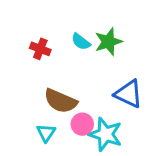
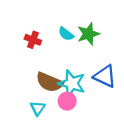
cyan star: (105, 134) -> (72, 83), moved

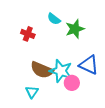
cyan semicircle: (66, 34) -> (54, 19), moved
pink circle: (67, 101) -> (72, 83), moved

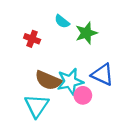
cyan star: (61, 71) -> (70, 82), turned -30
cyan triangle: (32, 92) -> (37, 106), size x1.6

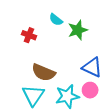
cyan star: (70, 82) -> (67, 96), moved
pink circle: (83, 95) -> (90, 90), moved

